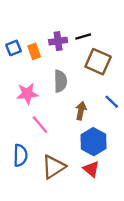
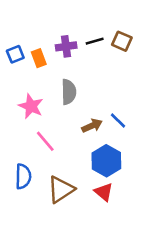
brown square: (98, 62) -> (122, 41), moved, size x0.7
pink star: (27, 94) -> (31, 106), turned 30
blue line: (112, 102) -> (118, 120), moved
brown arrow: (81, 111) -> (92, 126), turned 54

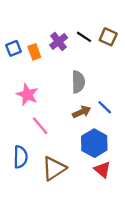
black line: (95, 41) -> (84, 37), turned 49
purple cross: (66, 46) -> (59, 41), turned -30
gray semicircle: (69, 92) -> (78, 82), moved
red triangle: (104, 192) -> (102, 170), moved

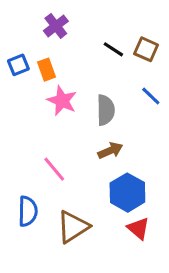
purple cross: (59, 41) -> (56, 26), moved
pink star: (27, 95) -> (62, 101), moved
blue line: (105, 107) -> (151, 96), moved

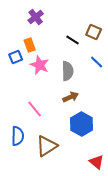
black line: (113, 49) -> (73, 40), moved
blue square: (18, 65) -> (16, 57), moved
red triangle: (138, 228) -> (97, 162), moved

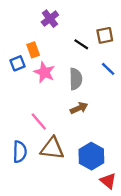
purple cross: (36, 17) -> (50, 19), moved
brown square: (94, 32) -> (105, 35), turned -35
blue hexagon: (82, 124) -> (91, 156), moved
brown triangle: (47, 146) -> (52, 148), moved, turned 40

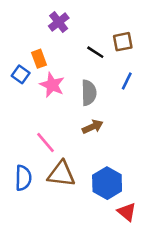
blue square: (18, 63) -> (21, 74), turned -32
blue line: (108, 69) -> (127, 81), turned 72

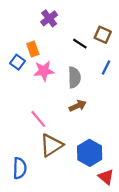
brown square: (123, 42) -> (103, 35), turned 35
pink star: (52, 85) -> (44, 71), turned -30
brown triangle: (61, 174) -> (51, 145), turned -40
blue semicircle: (23, 178) -> (20, 168), moved

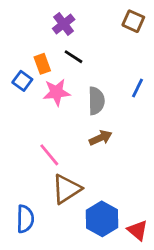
brown square: (103, 35) -> (133, 21), moved
black line: (80, 44) -> (74, 57), moved
blue hexagon: (90, 153) -> (102, 219), moved

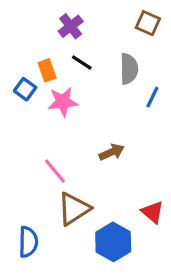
gray semicircle: (96, 101) -> (129, 69), moved
red triangle: (138, 230) -> (152, 212), moved

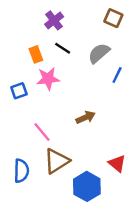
gray semicircle: (129, 69) -> (99, 53), turned -130
blue square: (25, 89) -> (19, 91), moved, turned 35
blue semicircle: (28, 242) -> (21, 171), moved

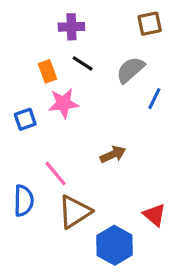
brown square: (113, 18) -> (150, 24), turned -36
purple cross: (54, 20) -> (71, 27), turned 36
blue semicircle: (21, 171) -> (24, 201), moved

